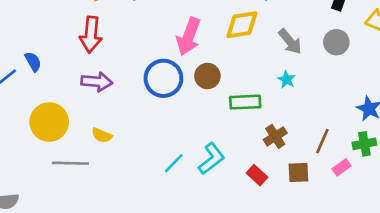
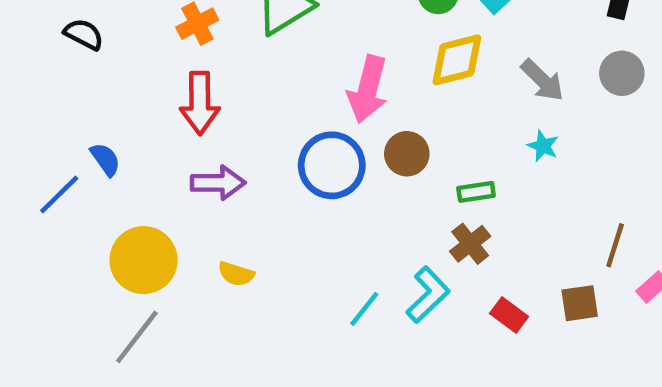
green rectangle: (245, 102) -> (476, 192), size x0.7
brown cross: (275, 136) -> (470, 244), moved
gray line: (70, 163) -> (137, 337), moved, turned -48

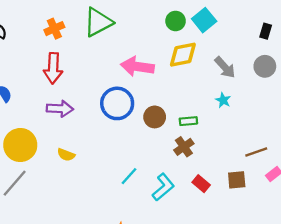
pink arrow: (368, 89) -> (137, 67), turned 80
brown circle: (407, 154) -> (155, 117), moved
brown line: (615, 245) -> (256, 152), turned 50
cyan L-shape: (428, 295) -> (163, 187), moved

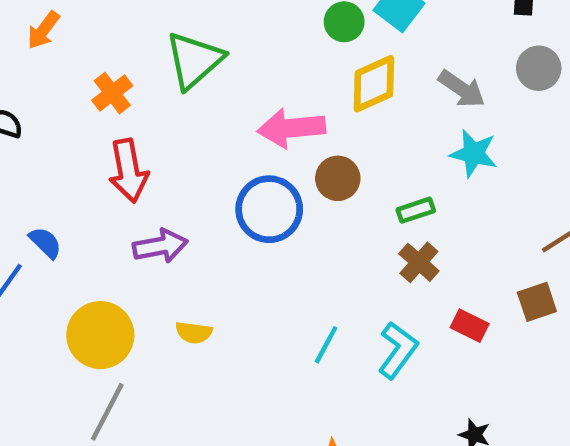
cyan star: (223, 100) -> (474, 153), size x1.5
brown circle: (155, 117) -> (338, 178), moved

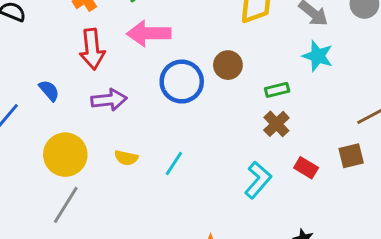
pink arrow: (291, 128) -> (149, 33), moved
blue semicircle: (45, 243) -> (49, 91), moved
cyan line: (326, 345) -> (174, 163), moved

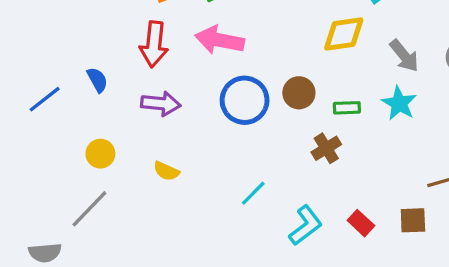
green rectangle: (277, 90) -> (347, 108), moved
brown cross: (276, 124) -> (326, 148), moved
yellow circle: (65, 155) -> (100, 154), size x0.6
cyan line: (174, 163) -> (253, 193), moved

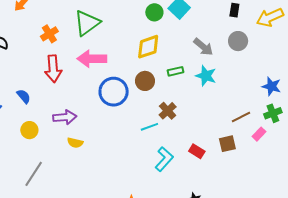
yellow diamond: (344, 34) -> (148, 47), moved
purple arrow: (161, 104) -> (65, 117), moved
green rectangle: (347, 108) -> (176, 71), moved
yellow circle: (100, 154) -> (29, 130), moved
cyan line: (253, 193) -> (149, 127), moved, turned 36

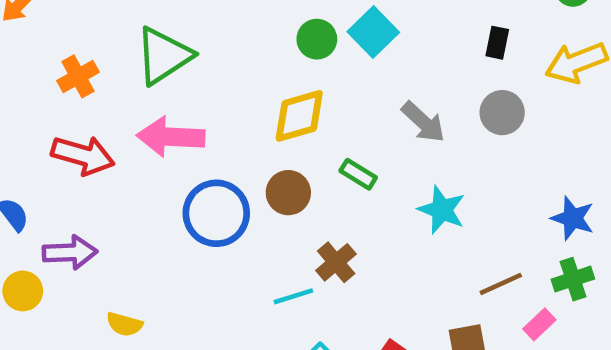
red arrow: (53, 69) -> (83, 155), turned -72
green rectangle: (176, 71) -> (358, 174), turned 42
cyan star: (206, 76) -> (442, 210), moved
purple arrow: (65, 117) -> (70, 252), moved

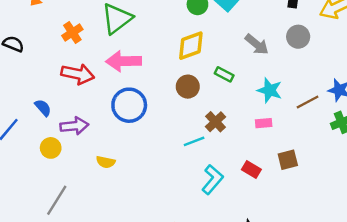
blue circle: (216, 213) -> (129, 105), moved
brown line: (501, 284) -> (308, 102), moved
pink rectangle: (539, 324) -> (264, 123), moved, turned 42

